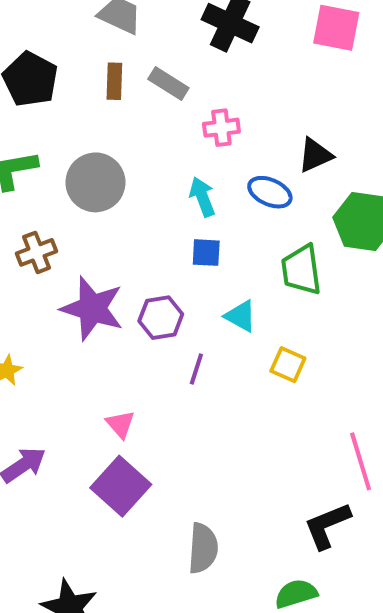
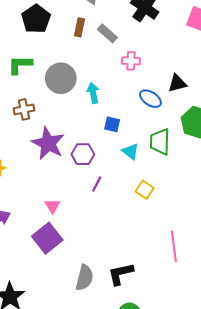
cyan arrow: (202, 197) -> (93, 93), moved
cyan triangle: (241, 316) -> (131, 151), moved
black L-shape: (327, 526) -> (121, 274), moved

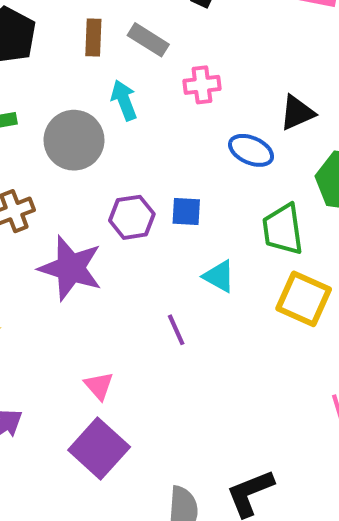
cyan arrow: (93, 93) -> (124, 100), moved
cyan triangle: (131, 151) -> (219, 276), moved
purple hexagon: (83, 154) -> (132, 217), moved
purple line: (97, 184) -> (176, 330), turned -42
yellow square: (145, 190) -> (304, 299), moved, size x1.5

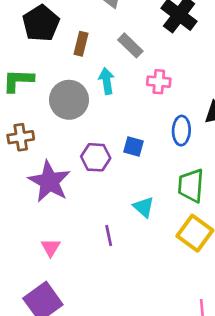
brown rectangle: (93, 37) -> (81, 44), moved
blue ellipse: (251, 150) -> (181, 131), turned 56
blue square: (186, 212) -> (133, 147), moved
pink triangle: (99, 386) -> (51, 247), moved

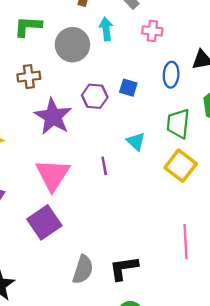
pink triangle: (51, 247) -> (53, 175), size x2.0

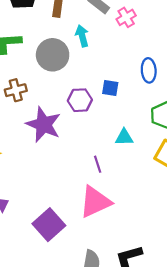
pink cross: (152, 31) -> (126, 17), moved, turned -30
cyan triangle: (136, 141) -> (124, 137), turned -36
pink triangle: (53, 175) -> (95, 202), moved, turned 40

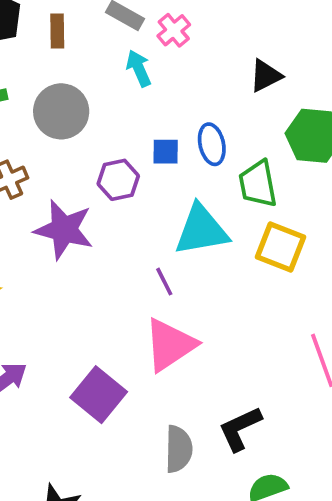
cyan arrow: (82, 36) -> (139, 68), moved
blue ellipse: (149, 70) -> (212, 144), moved
cyan triangle: (124, 137) -> (201, 230), size x1.8

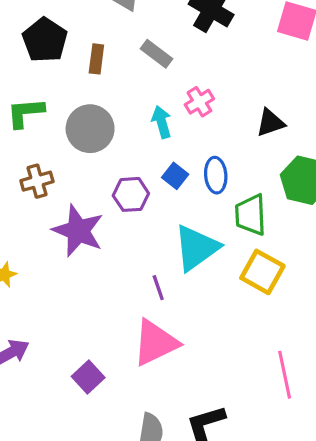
pink cross: (174, 30) -> (199, 102), moved
cyan arrow: (139, 68) -> (162, 122), moved
blue square: (166, 152) -> (175, 176), turned 30
cyan triangle: (201, 230) -> (196, 248), turned -34
purple square: (99, 395) -> (88, 377), size x0.7

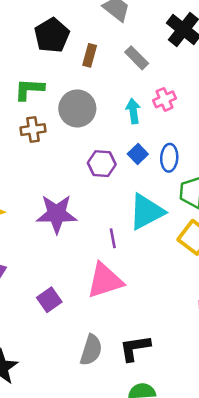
brown cross: (37, 181) -> (33, 130), moved
purple star: (78, 231) -> (57, 214), moved, turned -30

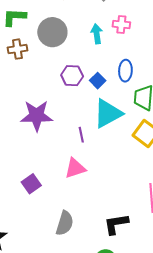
pink cross: (165, 99) -> (121, 24), turned 30
blue square: (138, 154) -> (98, 81), moved
pink triangle: (105, 280) -> (75, 168), size x0.7
black L-shape: (135, 348) -> (116, 224), moved

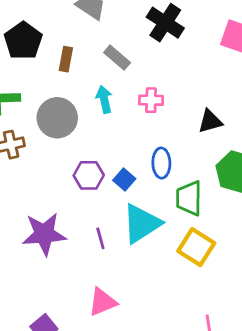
cyan arrow: (97, 34) -> (104, 99), moved
purple line: (81, 135) -> (100, 238), moved

